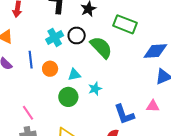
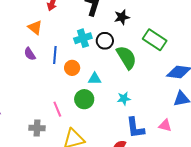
cyan star: (95, 89) -> (124, 99), moved
pink line: (28, 113) -> (57, 109), moved

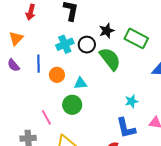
black star: (122, 17) -> (107, 31), moved
orange triangle: (35, 27) -> (16, 38), turned 42
cyan star: (124, 99) -> (132, 101), moved

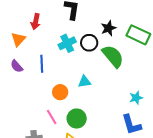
red arrow: (31, 12) -> (36, 22), moved
orange circle: (57, 75) -> (60, 92), moved
green circle: (72, 105) -> (77, 119), moved

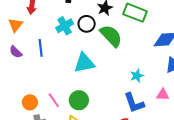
cyan triangle: (84, 82) -> (84, 63), size x1.6
orange circle: (60, 92) -> (30, 102), moved

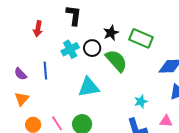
orange triangle: (16, 25) -> (22, 99), moved

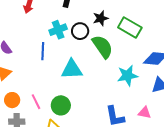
blue line: (45, 71) -> (43, 51), moved
cyan star: (141, 101) -> (127, 76), moved, size x1.5

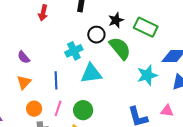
cyan cross: (58, 30) -> (74, 51), moved
blue line: (43, 51) -> (56, 80), moved
pink line: (36, 102) -> (58, 108), turned 49

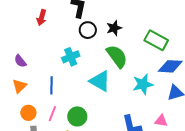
green rectangle: (146, 27) -> (156, 40), moved
black circle: (96, 35) -> (88, 30), moved
cyan triangle: (91, 73) -> (100, 81), moved, turned 35

